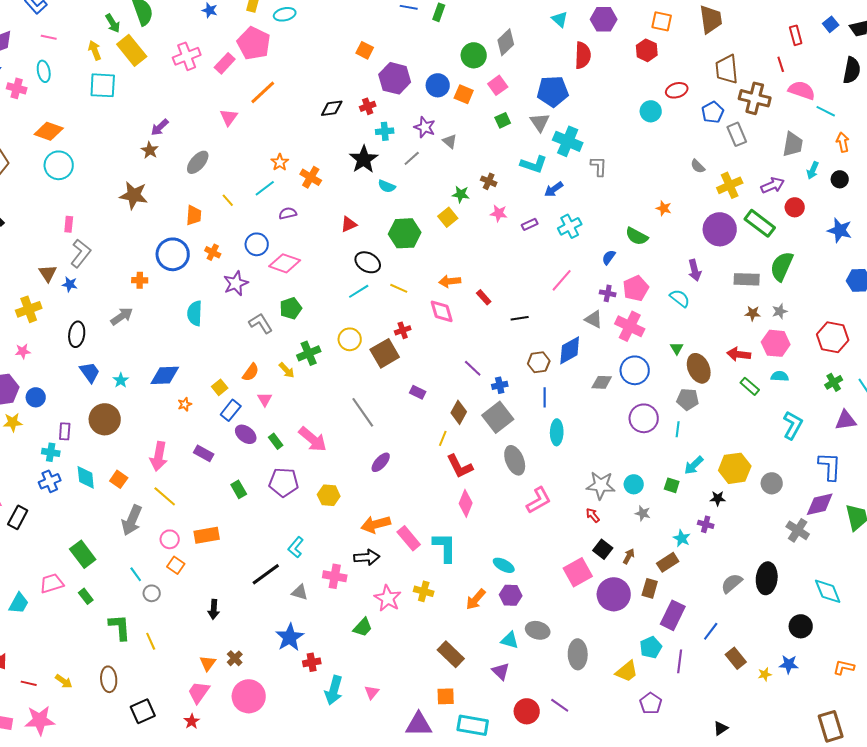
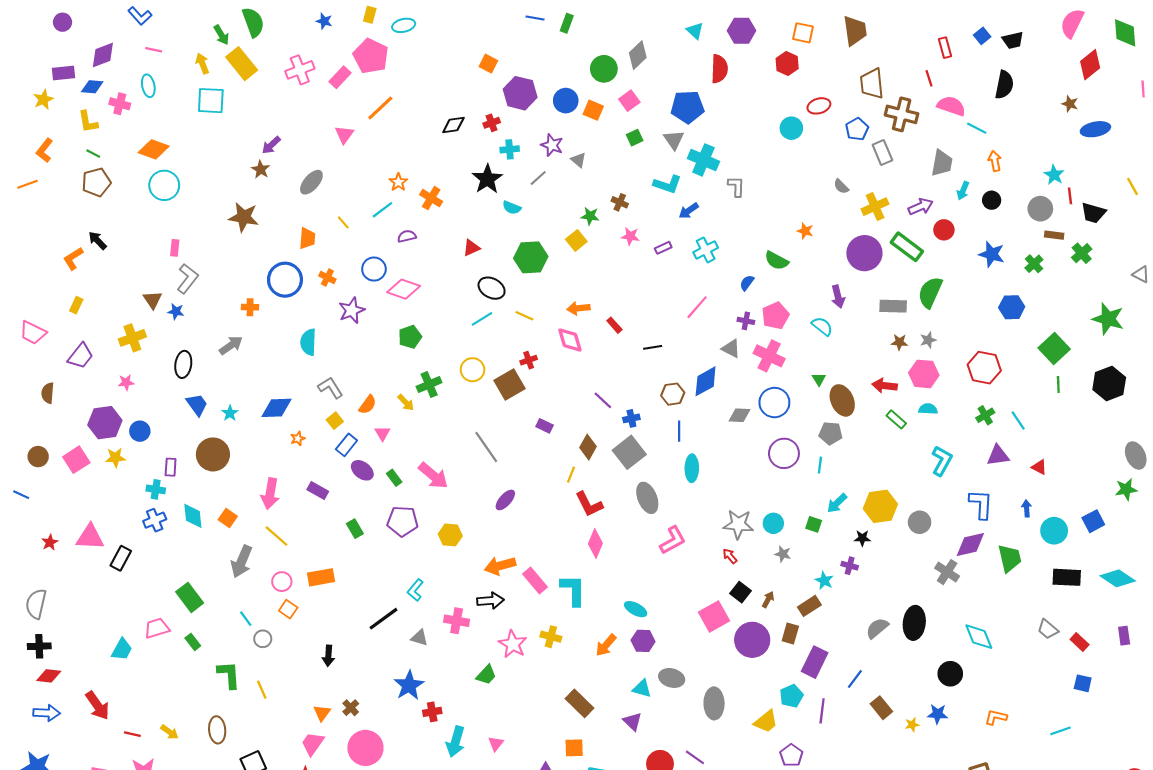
gray L-shape: (261, 323) -> (331, 388), moved

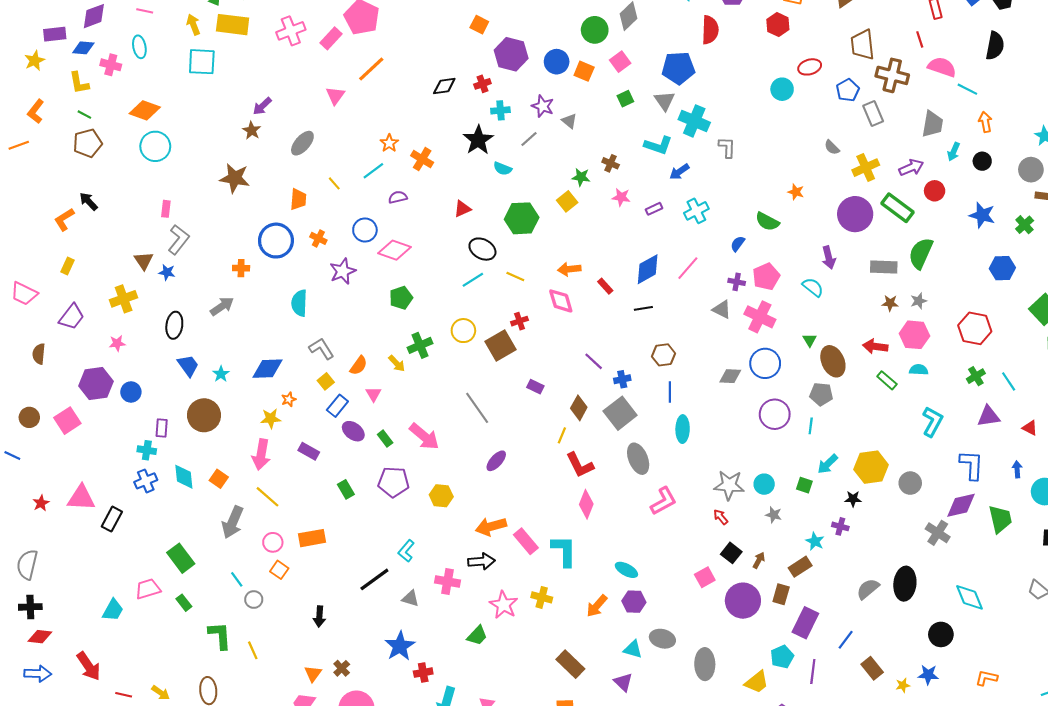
yellow rectangle: (242, 64) -> (233, 25), turned -44
blue diamond: (706, 381) -> (648, 269), moved
yellow star: (115, 458) -> (271, 418), moved
pink square: (714, 617) -> (705, 577), size x0.7

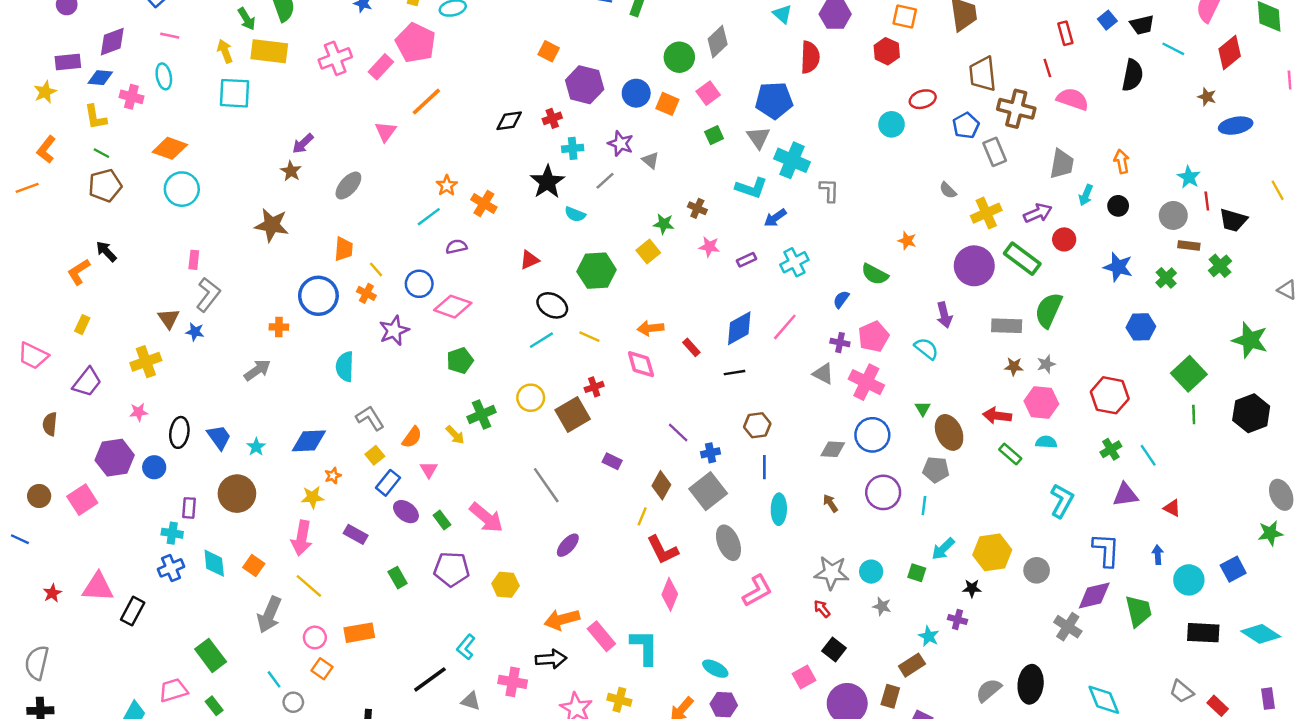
cyan line: (967, 89) -> (1173, 49), moved
yellow line: (334, 183) -> (376, 269), moved
black ellipse: (174, 325) -> (179, 432), moved
brown arrow: (759, 560) -> (830, 503), moved, turned -63

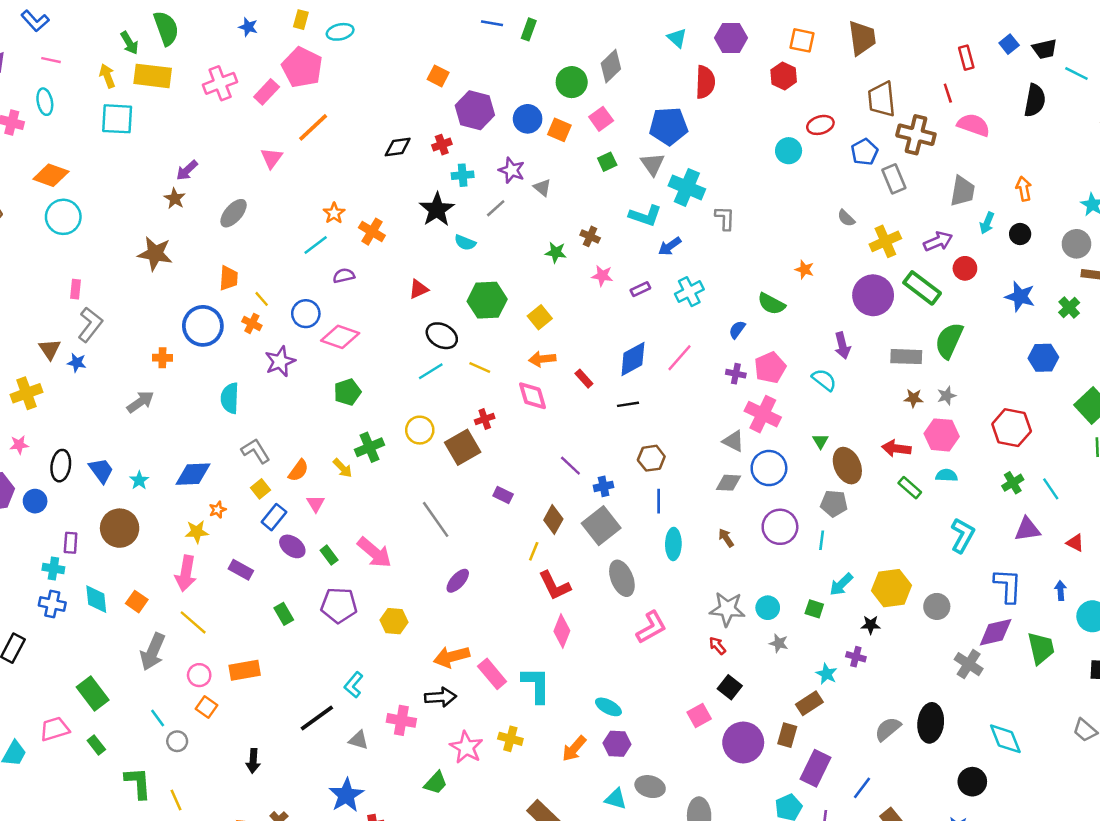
yellow square: (648, 251) -> (540, 317), moved
gray triangle: (823, 374) -> (733, 441), moved
blue cross: (171, 568) -> (52, 604), turned 35

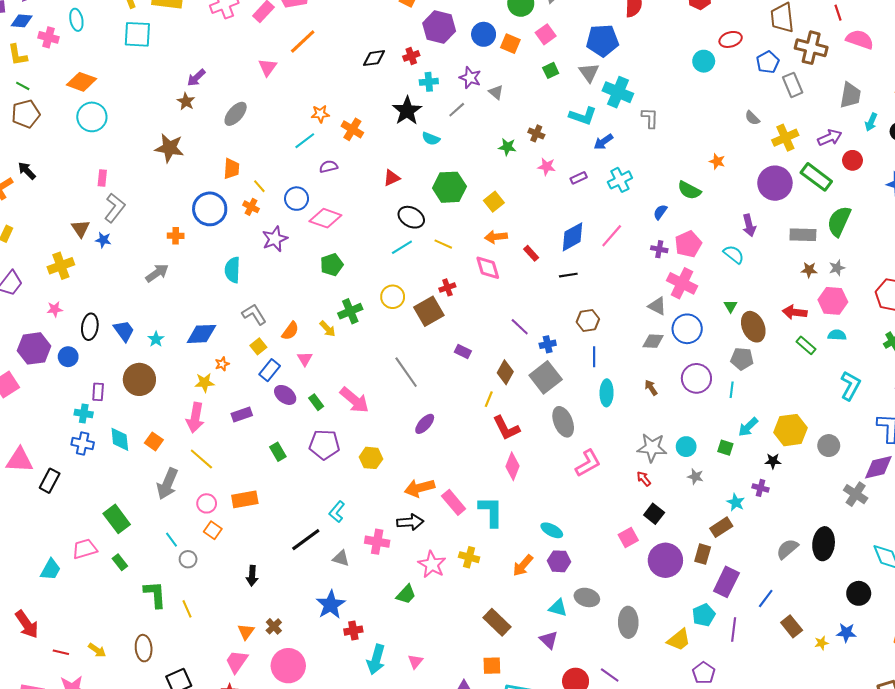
orange star: (334, 213) -> (320, 114), turned 30
purple rectangle: (241, 570) -> (242, 415), turned -48

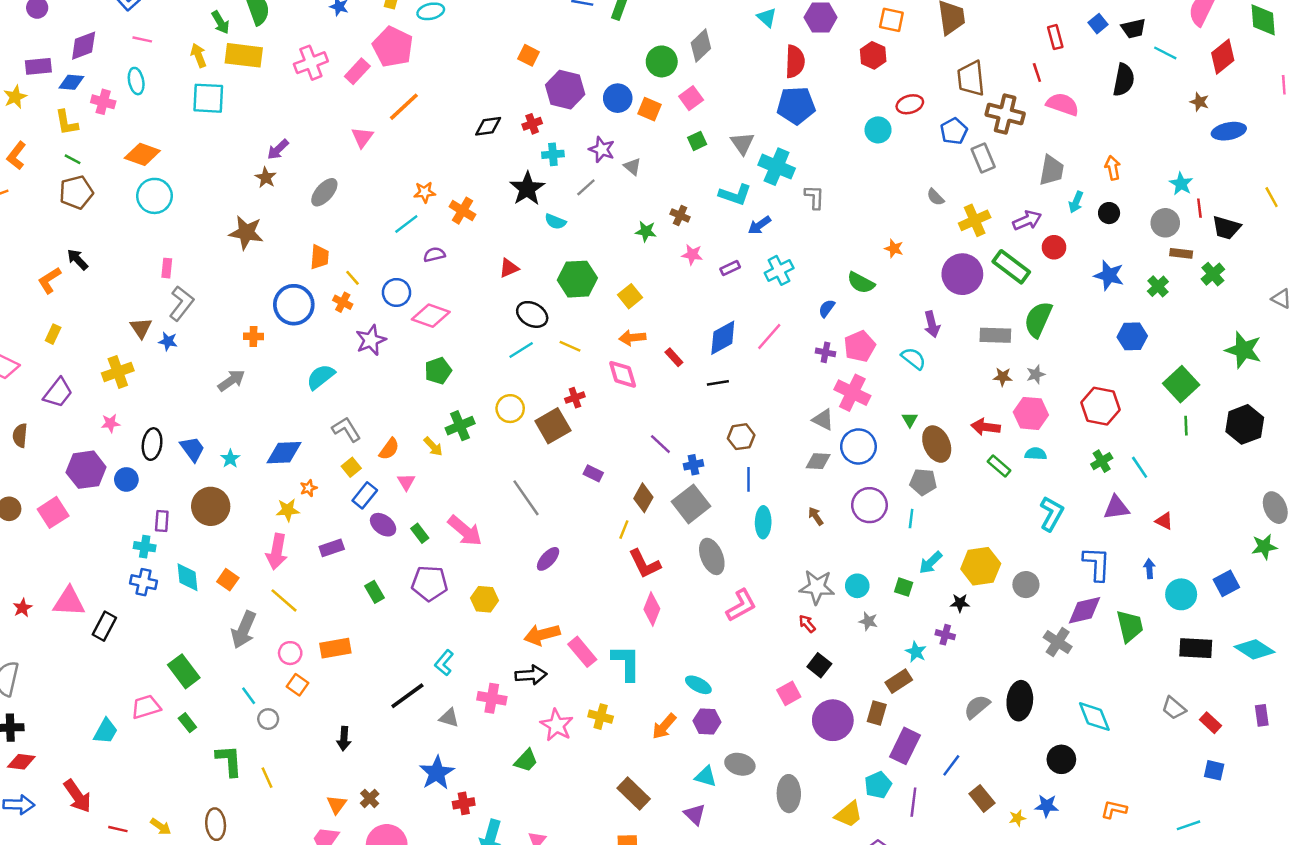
blue pentagon: (602, 40) -> (796, 105), moved
cyan semicircle: (232, 270) -> (321, 377), turned 50

